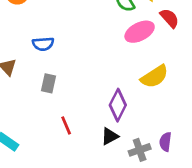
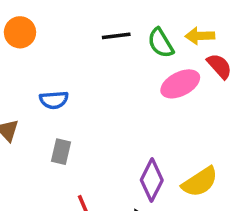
yellow semicircle: (155, 77) -> (200, 182), moved

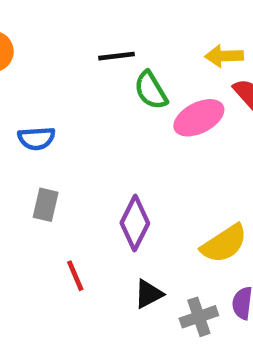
green semicircle: (161, 43) -> (151, 90), moved
purple diamond: (152, 180) -> (135, 223), moved

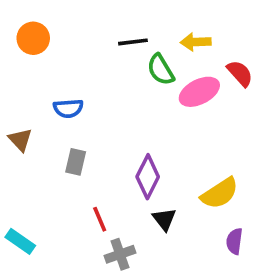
yellow arrow: (224, 56) -> (196, 42), moved
black triangle: (149, 294) -> (164, 219), moved, turned -40
gray cross: (199, 317) -> (120, 254), moved

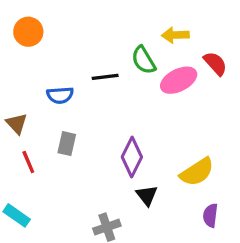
black line: (133, 42) -> (105, 77), moved
red line: (100, 219) -> (28, 162), moved

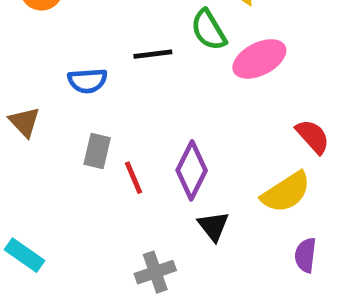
red semicircle: (215, 63) -> (313, 136), moved
red line: (28, 162) -> (133, 178), moved

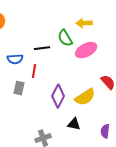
red line: (133, 178) -> (34, 71), moved, turned 32
yellow semicircle: (286, 192) -> (85, 97), moved
black triangle: (213, 226) -> (74, 124), moved, turned -40

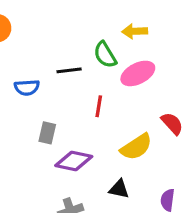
red line: (34, 71) -> (99, 106), moved
gray rectangle: (19, 88) -> (47, 133), moved
purple diamond: (58, 96) -> (74, 161), moved, turned 75

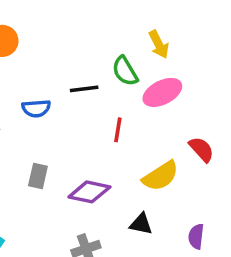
yellow arrow: (135, 31) -> (159, 44), turned -115
gray rectangle: (47, 133) -> (38, 176), moved

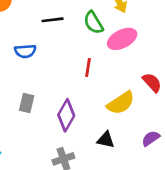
black line: (84, 89) -> (53, 20), moved
purple diamond: (89, 192) -> (66, 115), turned -72
purple semicircle: (196, 236) -> (151, 138), moved, turned 48

